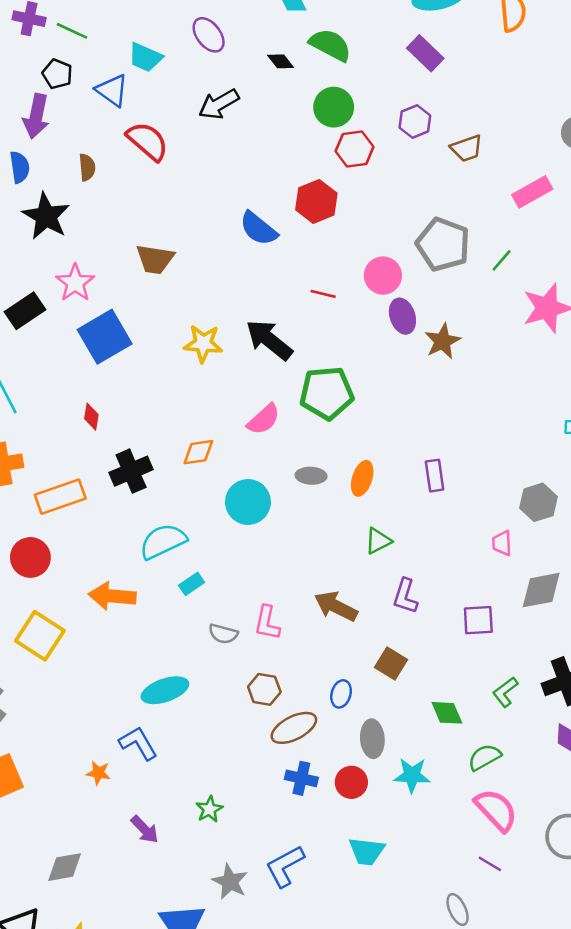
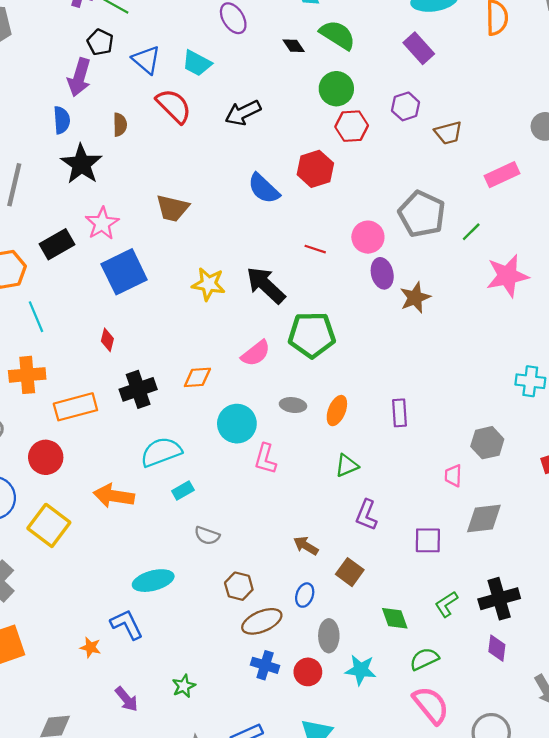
cyan trapezoid: (145, 57) -> (197, 63), moved
black arrow: (219, 104) -> (243, 113), moved
brown arrow: (336, 606) -> (306, 546), moved, size x0.7
pink L-shape: (267, 623) -> (265, 459), moved

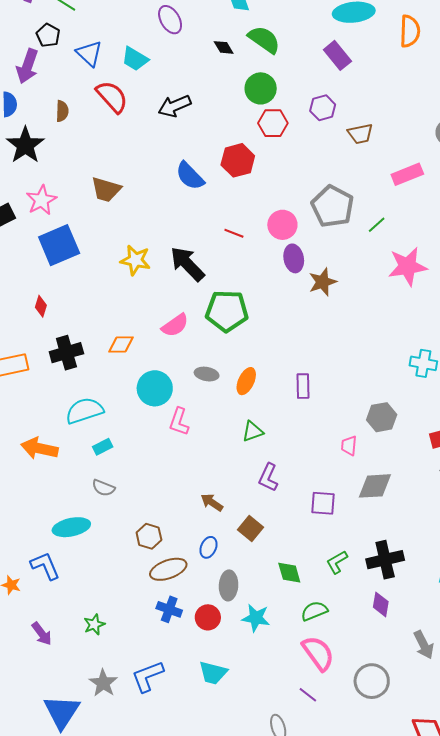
gray semicircle: (207, 536) -> (103, 488), moved

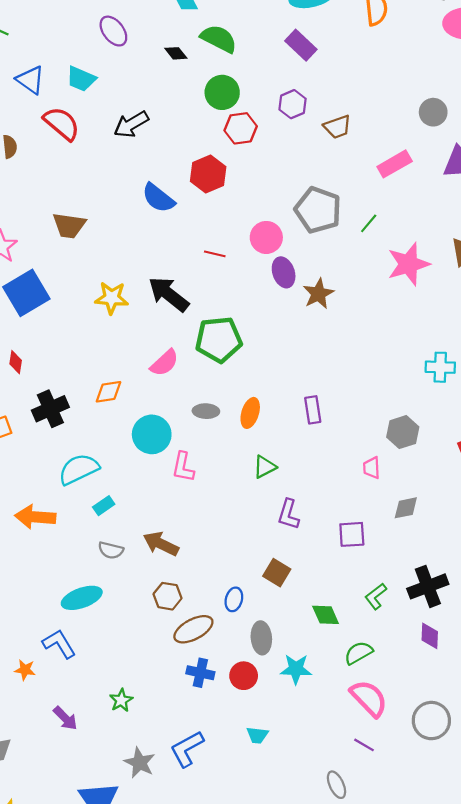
gray diamond: (375, 486) -> (406, 508), size x0.7
brown arrow: (212, 502) -> (161, 544), moved, size x1.4
cyan trapezoid: (213, 673) -> (257, 735), size x0.7

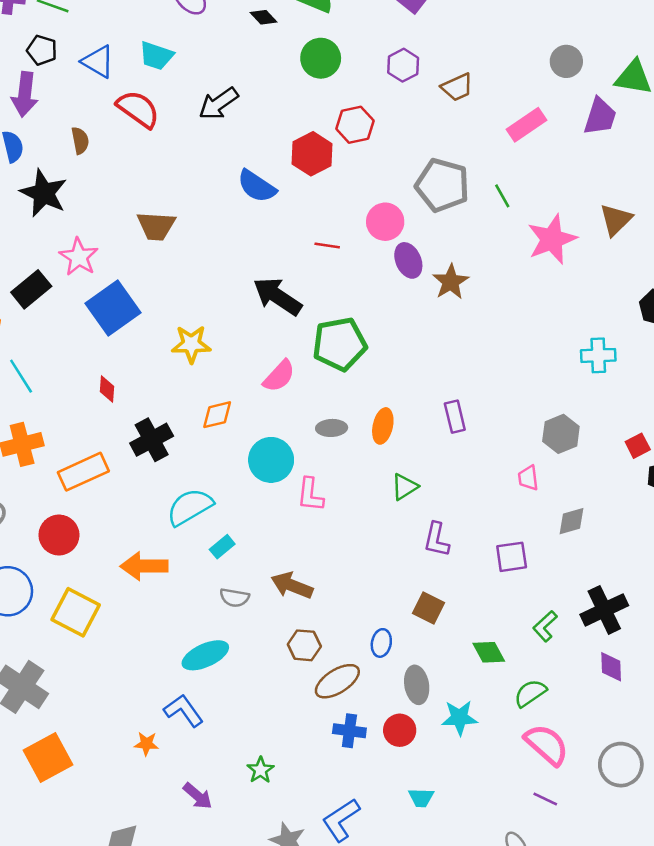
red hexagon: (241, 128) -> (355, 125), moved
green line: (369, 223) -> (502, 196), turned -65
yellow star: (112, 298) -> (191, 344), moved

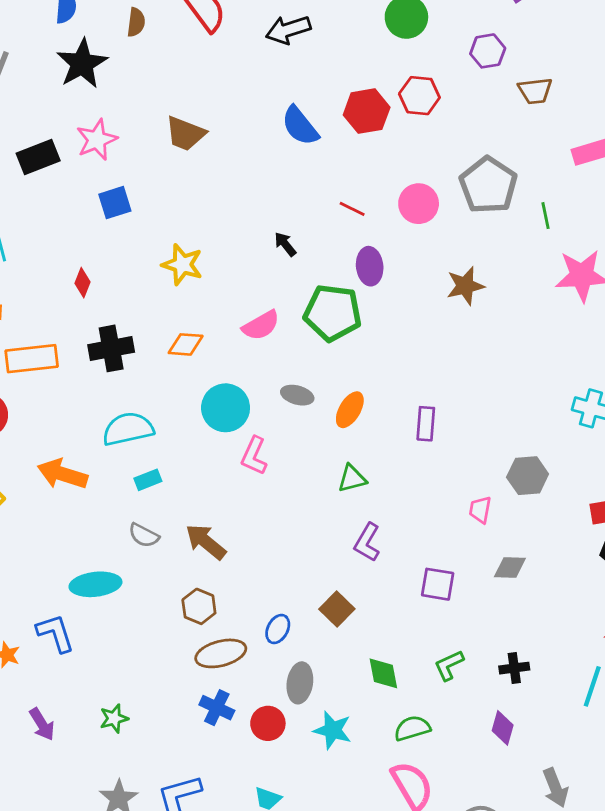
purple ellipse: (408, 260) -> (370, 266), moved
black arrow: (277, 296) -> (285, 244), size x0.5
blue square: (113, 308) -> (115, 203), size x0.6
black cross: (604, 610) -> (514, 668), size x0.6

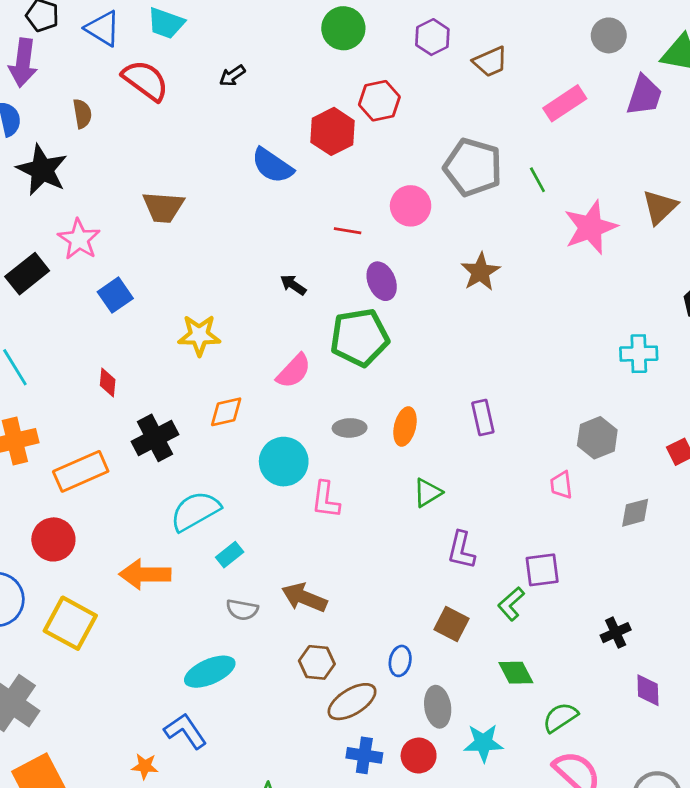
black arrow: (288, 30) -> (232, 76), size x0.6
gray diamond: (510, 567) -> (635, 513), moved
green L-shape: (449, 665) -> (511, 604), moved
black cross: (514, 668) -> (616, 633), moved

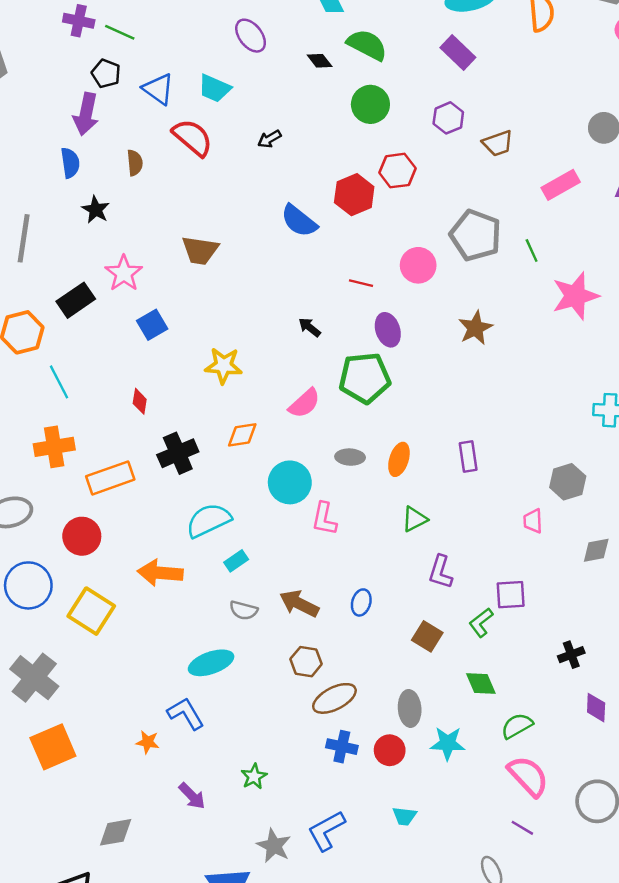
black star: (42, 170) -> (96, 210), size x0.6
blue ellipse: (400, 661) -> (361, 602), moved

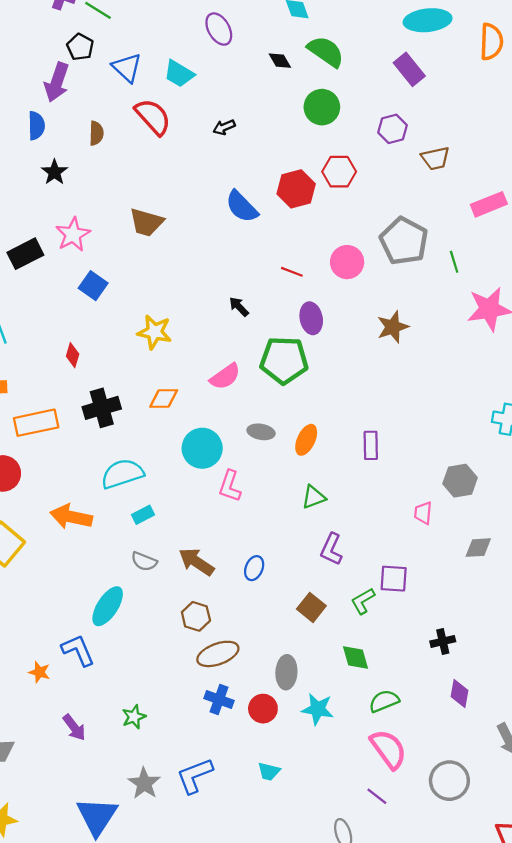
blue square: (152, 325) -> (93, 286), turned -32
cyan ellipse: (211, 663) -> (108, 606), turned -45

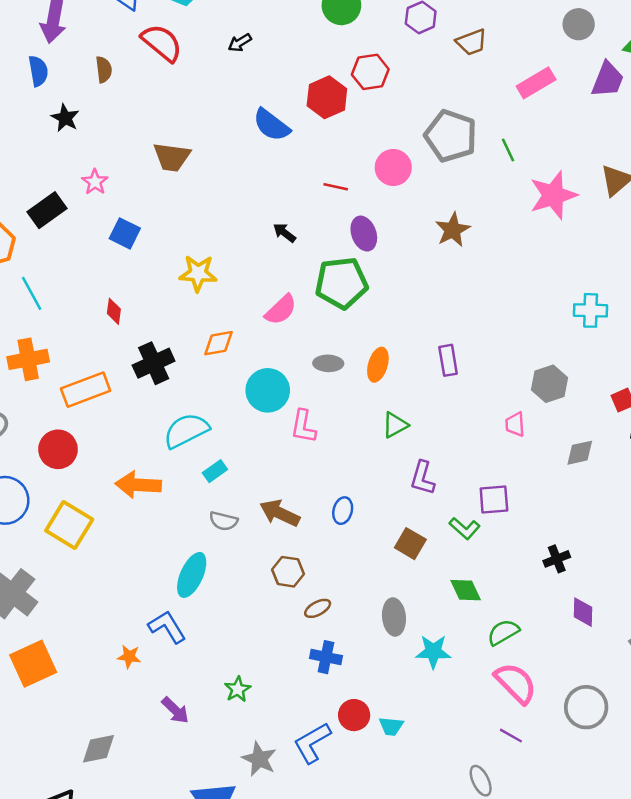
pink star: (73, 234) -> (95, 182), size x0.7
green L-shape: (363, 601) -> (465, 528), turned -100
brown ellipse: (218, 654) -> (318, 608), size x0.6
red circle: (263, 709) -> (354, 715), moved

